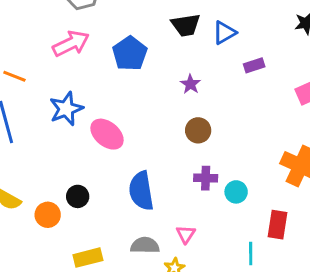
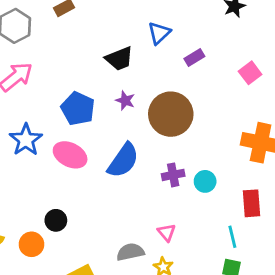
black trapezoid: (186, 25) -> (119, 59), moved
blue pentagon: (130, 53) -> (78, 109), moved
purple star: (190, 84) -> (125, 101), moved
brown circle: (198, 130) -> (171, 114), moved, size x1.8
blue semicircle: (141, 191) -> (123, 160), moved, turned -123

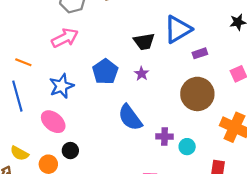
blue triangle: (159, 33) -> (178, 29), size x1.6
brown circle: (171, 114) -> (197, 94), moved
pink ellipse: (70, 155) -> (53, 122), moved
blue semicircle: (123, 160) -> (130, 118), turned 96

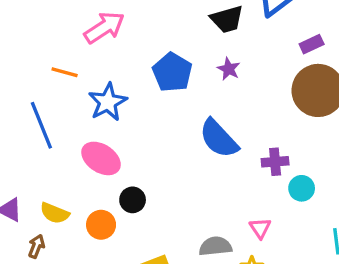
purple rectangle: (200, 53) -> (312, 44), moved
orange line: (23, 62) -> (65, 72), moved
cyan circle: (187, 147) -> (302, 188), moved

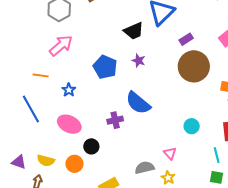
blue star: (108, 102) -> (69, 90), size x0.6
purple cross: (275, 162) -> (115, 120), moved

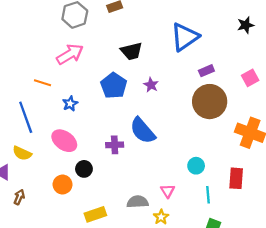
black trapezoid: (134, 31) -> (132, 51), moved
cyan line: (217, 155) -> (208, 195), moved
yellow semicircle: (46, 161) -> (22, 153), moved

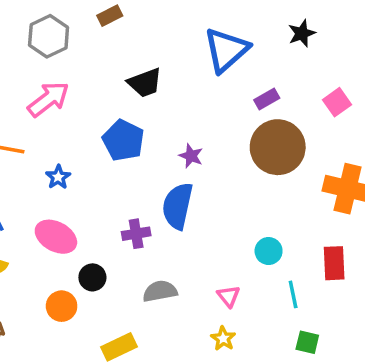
black star: (246, 25) -> (302, 33), moved
purple star: (151, 85) -> (191, 156), moved
blue semicircle: (143, 131) -> (178, 206), turned 60
gray semicircle: (138, 202) -> (160, 291), moved

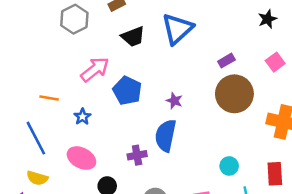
black star: (302, 33) -> (267, 19), moved
blue triangle: (226, 50) -> (177, 29), moved
black trapezoid: (145, 83) -> (133, 37), moved
pink arrow: (48, 99) -> (95, 69), moved

